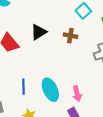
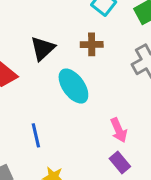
cyan ellipse: (50, 90) -> (73, 86), moved

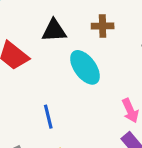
black triangle: (43, 48) -> (54, 30), turned 40

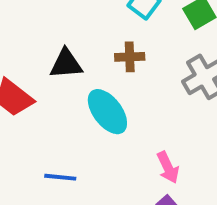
blue line: (48, 117) -> (60, 177), turned -70

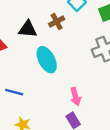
brown cross: (130, 57) -> (57, 22), moved, turned -35

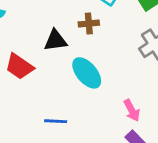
brown cross: (57, 22) -> (89, 24), turned 35

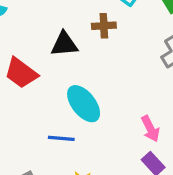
cyan ellipse: (87, 73) -> (84, 104), moved

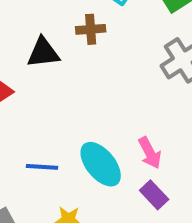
cyan ellipse: (84, 104) -> (101, 164), moved

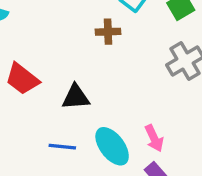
black triangle: (43, 53) -> (76, 97), moved

